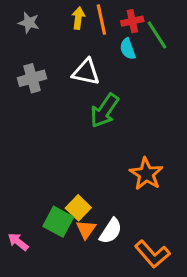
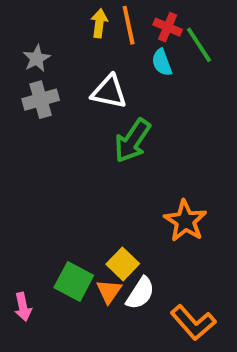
red cross: (132, 21) -> (168, 27), turned 35
gray star: (29, 23) -> (37, 58), moved, turned 30
yellow square: (78, 208) -> (123, 264), moved
pink arrow: (18, 242) -> (23, 307), turned -140

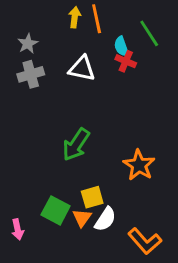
red cross: (168, 27) -> (126, 61), moved
green arrow: (132, 141) -> (76, 145), moved
yellow square: (123, 264) -> (92, 197), turned 30

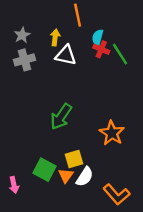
yellow arrow: (75, 17) -> (55, 37), moved
green line: (149, 33) -> (120, 54), moved
cyan semicircle: (121, 47) -> (98, 37), turned 35

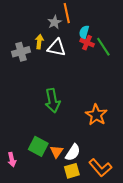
gray star: (22, 35) -> (55, 22), moved
yellow arrow: (55, 37) -> (39, 42), moved
green arrow: (61, 117) -> (52, 101), turned -45
yellow square: (74, 159) -> (72, 171), moved

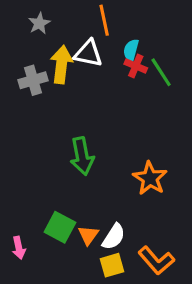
gray star: (55, 22) -> (39, 23), moved
yellow arrow: (39, 42) -> (61, 64), size x1.6
white triangle: (57, 48) -> (88, 53), moved

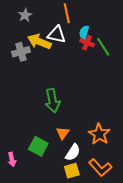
yellow arrow: (61, 64) -> (39, 42), turned -75
orange star: (150, 178) -> (99, 134), moved
orange triangle: (88, 235) -> (63, 133), moved

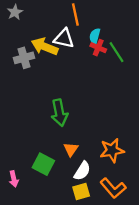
gray star: (25, 15) -> (15, 12), moved
orange star: (99, 134) -> (112, 150), turned 30

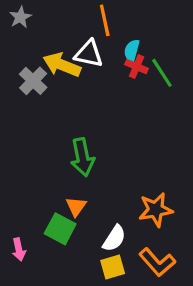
gray cross: (24, 58) -> (33, 81), turned -30
orange triangle: (71, 149) -> (76, 207), moved

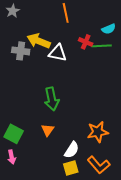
cyan semicircle: (132, 51) -> (109, 29), moved, turned -128
white triangle: (89, 54) -> (58, 53), moved
green line: (162, 73) -> (102, 46), turned -60
gray cross: (33, 81) -> (21, 51), turned -36
green square: (60, 229) -> (14, 134), moved

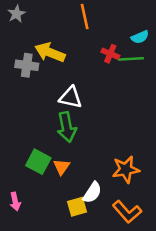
white triangle: (58, 53) -> (70, 97), moved
green square: (14, 134) -> (38, 162), moved
yellow square: (71, 168) -> (77, 207), moved

